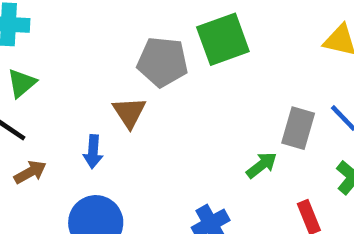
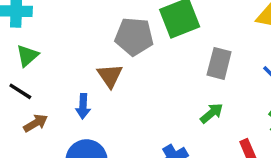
gray rectangle: (298, 128) -> (219, 63), moved

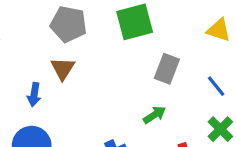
gray pentagon: (134, 37) -> (68, 24), moved

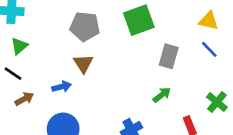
blue line: (216, 86) -> (209, 49), moved
blue arrow: (34, 95) -> (62, 87), turned -108

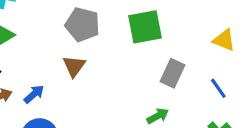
blue line: (209, 49) -> (218, 88), moved
blue arrow: (62, 87) -> (34, 94), moved, turned -36

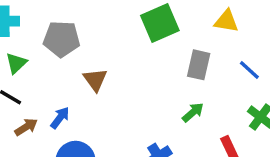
gray pentagon: (82, 25) -> (62, 39), moved
yellow triangle: (224, 40) -> (226, 21), moved

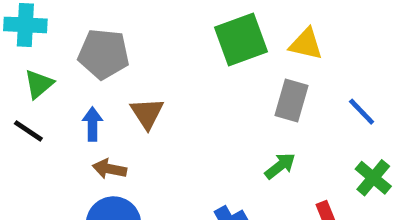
yellow triangle: (226, 21) -> (306, 44), moved
blue arrow: (60, 118) -> (92, 124), moved, turned -40
brown arrow: (26, 127) -> (110, 169), moved, turned -140

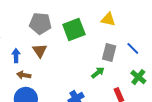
green square: (241, 40) -> (74, 29), moved
gray pentagon: (104, 54) -> (40, 23), moved
gray rectangle: (292, 101) -> (109, 52), moved

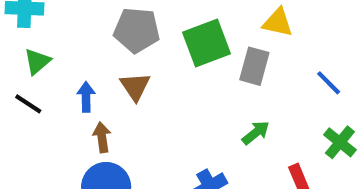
gray rectangle: (109, 52) -> (254, 66), moved
brown arrow: (24, 75) -> (102, 137), turned 72

